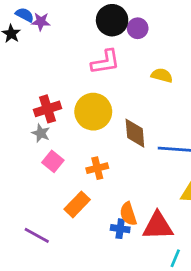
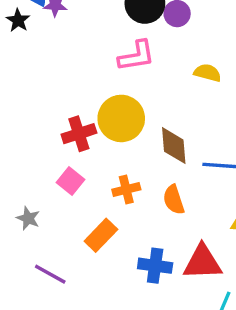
red cross: (48, 109) -> (79, 134), moved
gray star: (41, 133) -> (28, 218), moved
orange semicircle: (128, 214) -> (174, 200), moved
blue cross: (120, 229) -> (155, 266), size x1.4

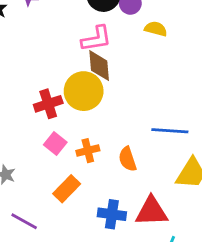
yellow semicircle: (208, 73) -> (156, 29), moved
brown diamond: (174, 146) -> (99, 66), moved
pink square: (70, 181) -> (55, 143), moved

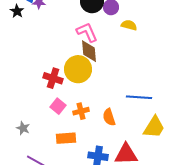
pink L-shape: (96, 39) -> (87, 32), turned -105
red cross: (48, 104) -> (53, 78), turned 36
orange rectangle: (67, 189) -> (66, 138), turned 42

